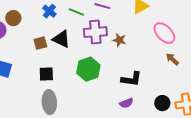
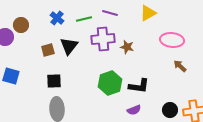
green line: (76, 12) -> (84, 19), turned -35
pink ellipse: (164, 33) -> (172, 40), turned -40
black triangle: (61, 39) -> (69, 46), turned 42
green hexagon: (88, 69) -> (110, 83), moved

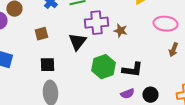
black triangle: (69, 46) -> (77, 42), moved
brown arrow: (180, 66) -> (173, 50), turned -112
black circle: (170, 110) -> (150, 95), moved

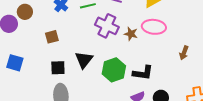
purple cross: (96, 23) -> (107, 26), turned 30
pink ellipse: (165, 24) -> (154, 27), moved
black triangle: (77, 42) -> (84, 60), moved

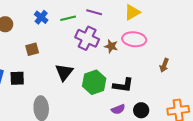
black square: (58, 68) -> (17, 78), moved

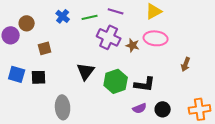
brown square: (32, 49) -> (45, 48), moved

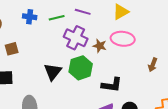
blue cross: (63, 16) -> (30, 17), turned -32
green hexagon: (116, 81) -> (81, 68), moved

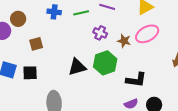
purple cross: (76, 38) -> (100, 33), size x0.6
pink ellipse: (123, 39) -> (147, 34), turned -35
black triangle: (53, 72) -> (77, 67), turned 36

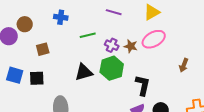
green line: (81, 13) -> (88, 35), moved
purple cross: (100, 33) -> (112, 45), moved
black L-shape: (136, 80) -> (143, 85), turned -85

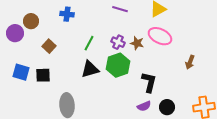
green line: (88, 35) -> (89, 43), moved, turned -49
pink ellipse: (154, 39) -> (160, 36), turned 55
brown square: (43, 49) -> (49, 46), turned -32

